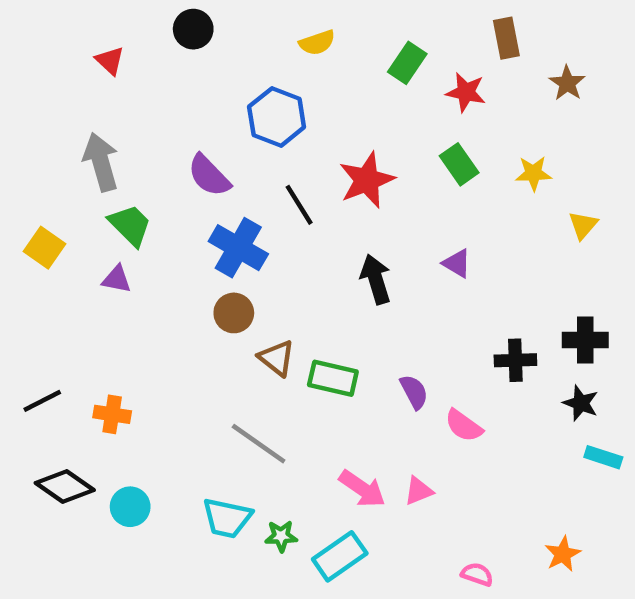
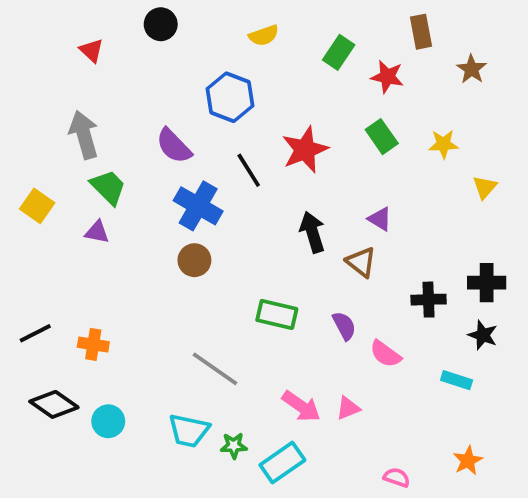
brown triangle: (277, 358) -> (361, 262), moved
cyan rectangle: (603, 457) -> (457, 380), moved

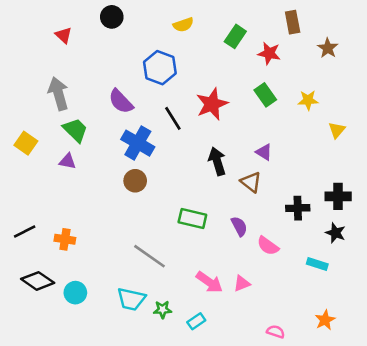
cyan rectangle: (282, 462) -> (196, 321), size x0.6

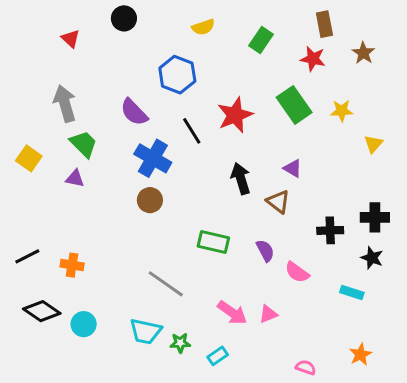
red star: (269, 53) -> (313, 59), moved
green rectangle: (265, 95) -> (294, 105), size x1.4

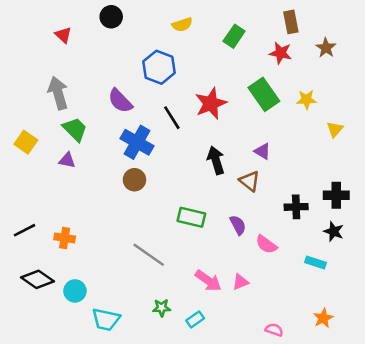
cyan trapezoid: (146, 331) -> (106, 319), moved

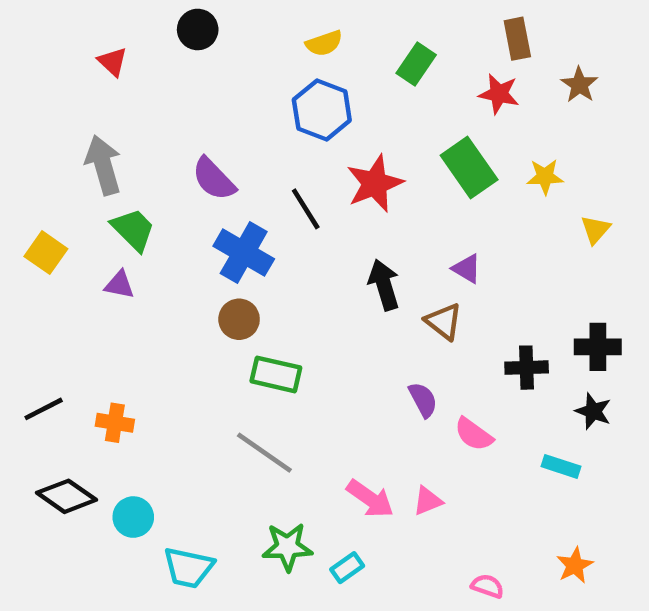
blue hexagon: (159, 67) -> (322, 110), moved
green rectangle: (191, 217) -> (276, 374), moved
green star: (162, 308) -> (287, 547), size x1.5

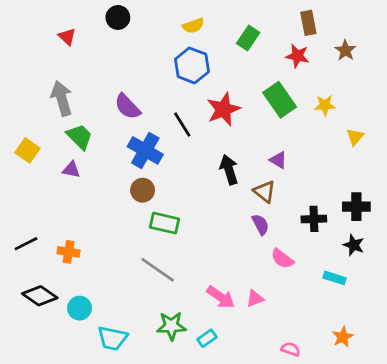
purple semicircle: (423, 400) -> (260, 224), moved

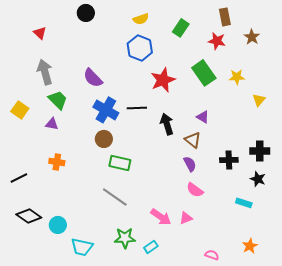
red triangle: (67, 37) -> (40, 33), moved
black line: (182, 124) -> (137, 108), moved, turned -60
orange cross: (69, 252) -> (57, 162), moved
pink semicircle: (282, 259) -> (195, 190), moved

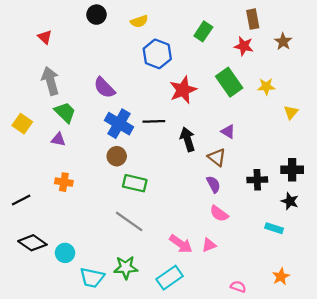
yellow semicircle: (141, 19) -> (139, 21), moved
green star: (125, 238) -> (126, 268), moved
cyan rectangle: (151, 247) -> (170, 278), size x1.6

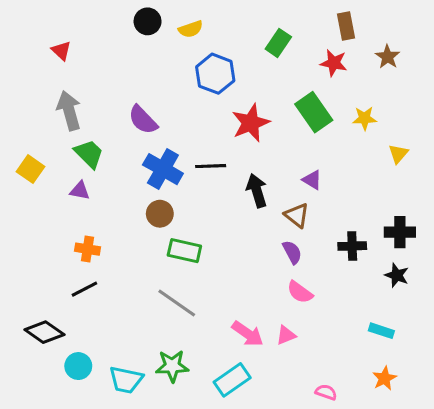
black circle: (96, 15) -> (148, 21), moved
black line: (21, 200) -> (84, 289), moved
cyan rectangle: (274, 228) -> (381, 331), moved
cyan circle: (65, 253) -> (78, 366), moved

